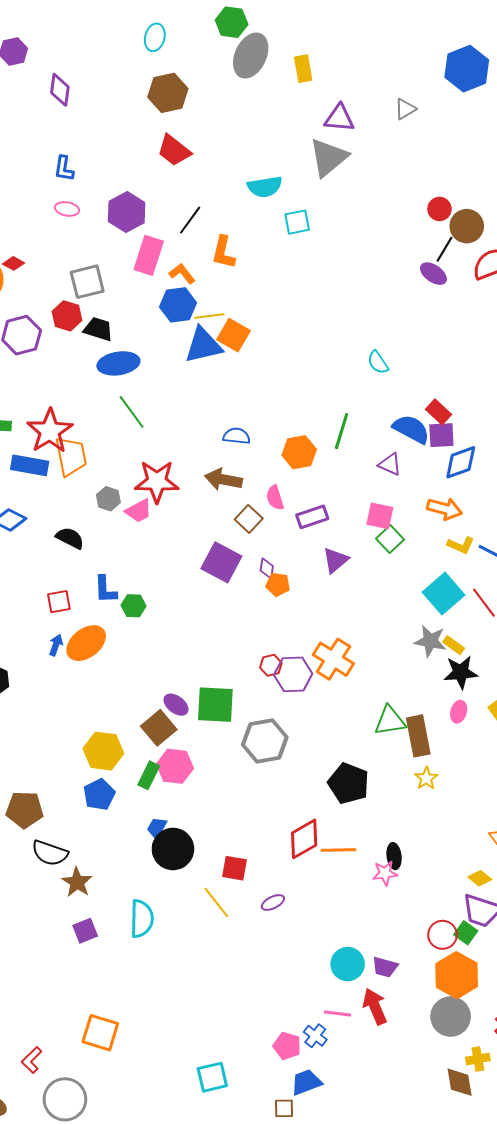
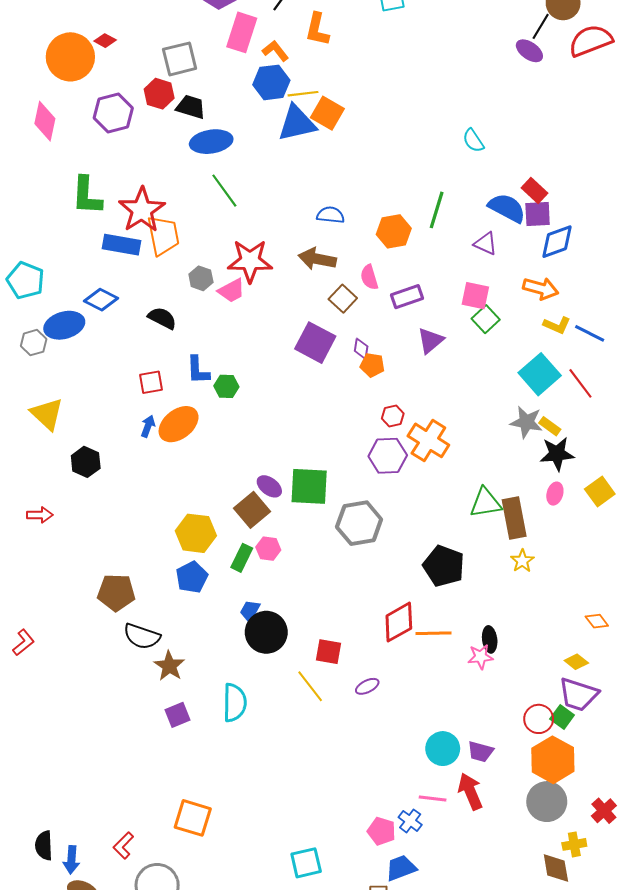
red hexagon: (271, 665) -> (393, 416), moved
pink hexagon: (175, 766) -> (268, 549), size x0.7

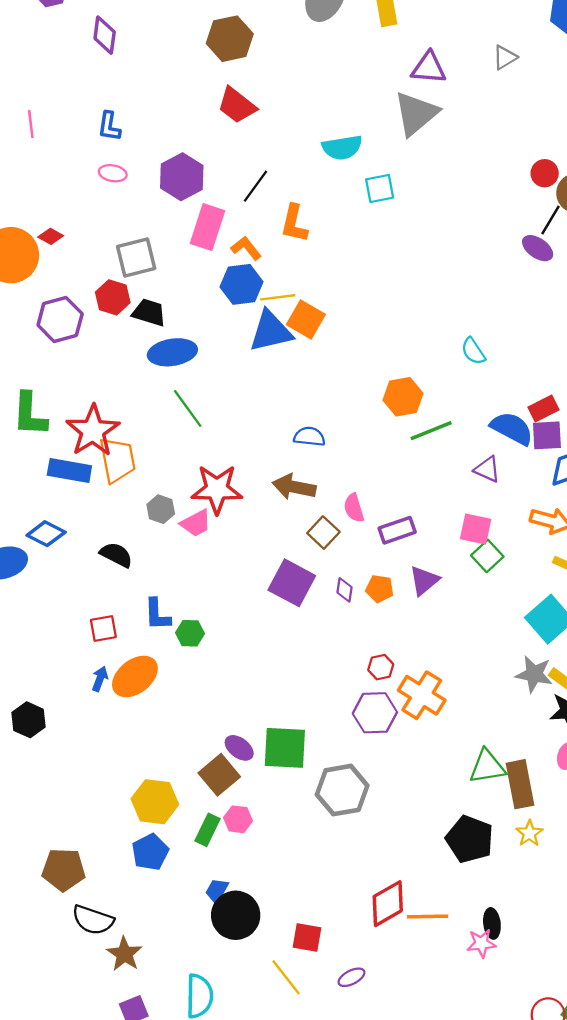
red rectangle: (535, 191) -> (543, 408), turned -70
green line: (437, 210) -> (431, 431), turned 51
orange hexagon: (394, 231) -> (403, 397), moved
orange pentagon: (372, 365) -> (380, 589), moved
black pentagon: (444, 566) -> (470, 839), moved

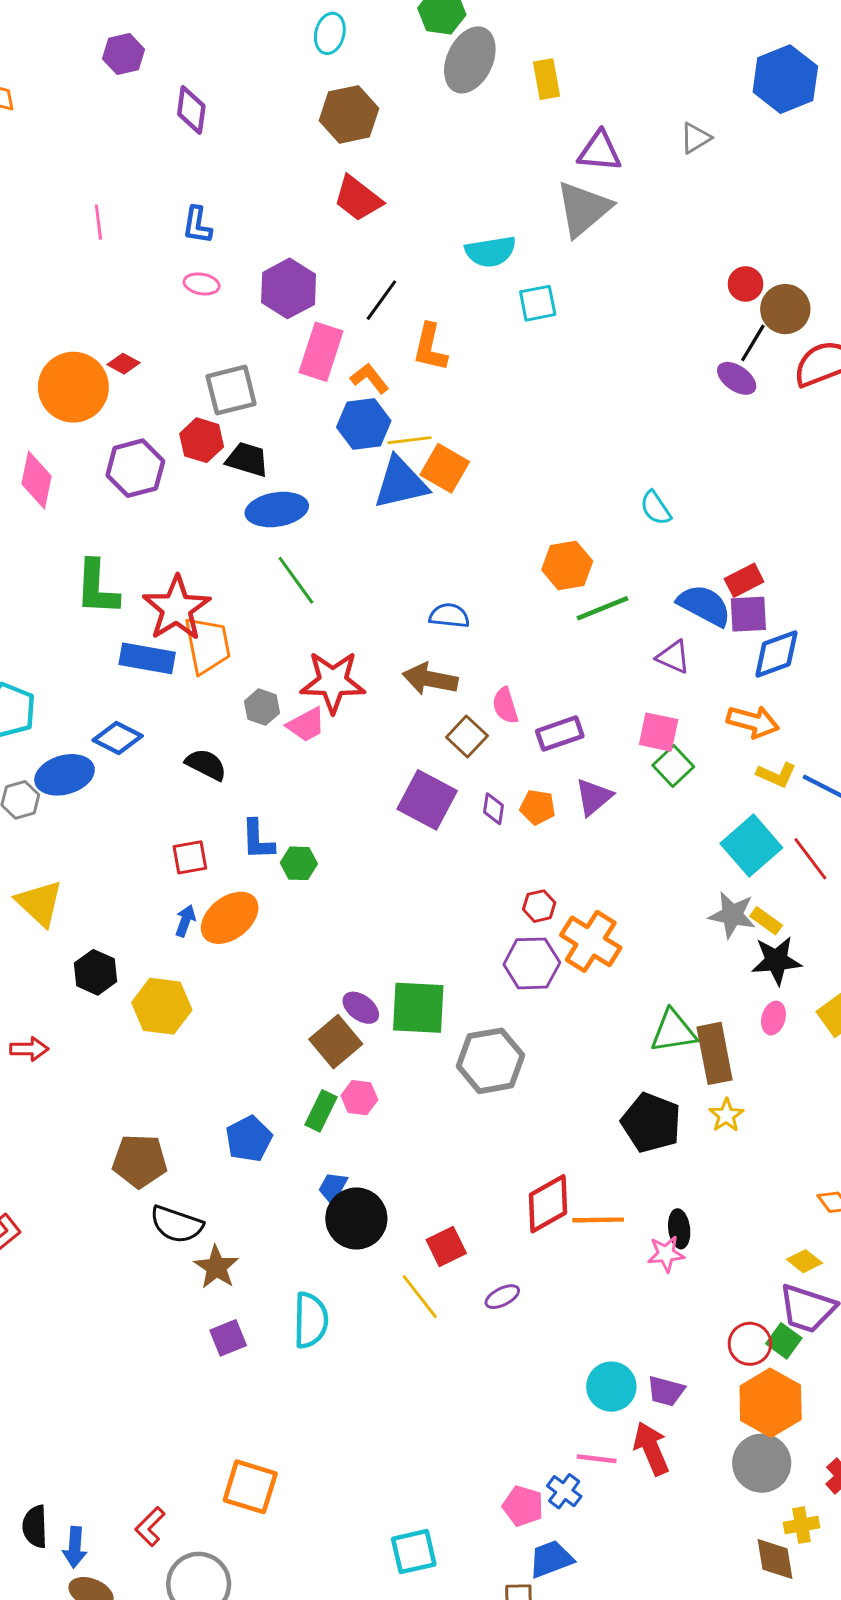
yellow hexagon: (155, 802) -> (162, 1006), moved
red square: (307, 938) -> (446, 1247), turned -36

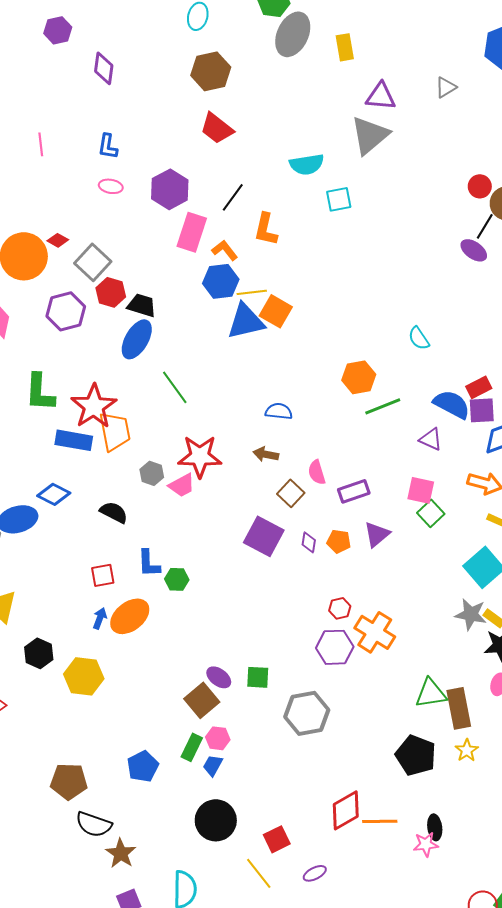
gray square: (231, 390) -> (93, 262), moved, turned -33
blue ellipse: (277, 510) -> (137, 339), moved, turned -51
brown arrow: (430, 679) -> (266, 454), size x0.7
green square: (418, 1008) -> (258, 677), size x0.6
blue trapezoid: (333, 1188) -> (213, 765), moved

